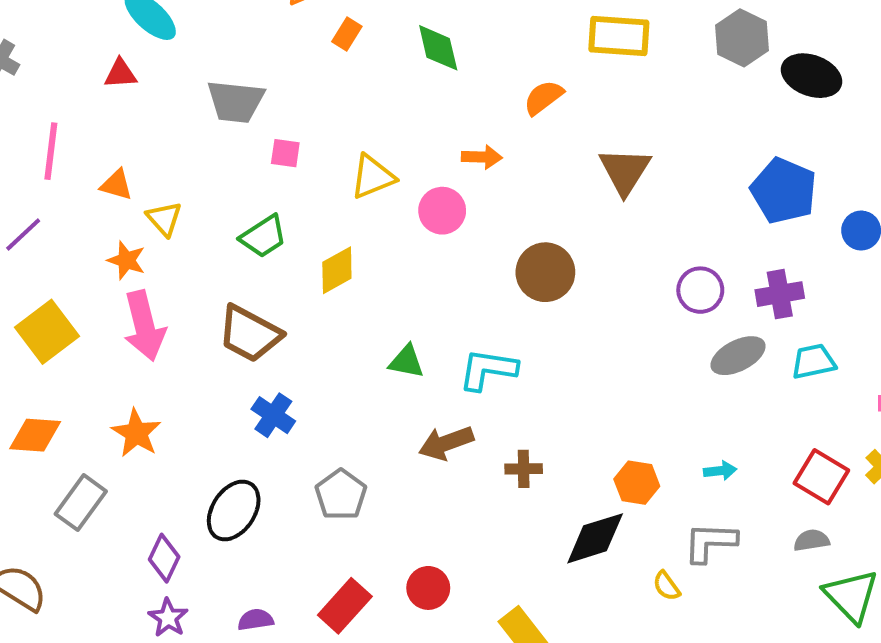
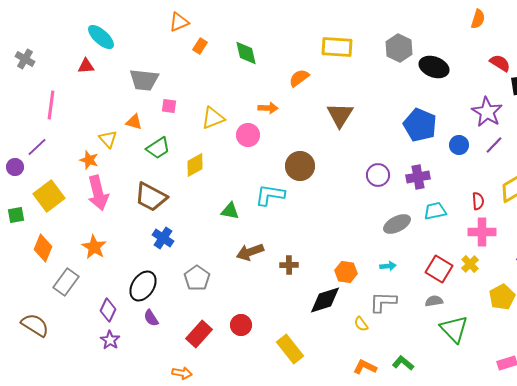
orange triangle: (116, 185) -> (134, 122), moved
gray ellipse: (738, 356) -> (397, 224), moved
cyan L-shape: (488, 370) -> (270, 195), moved
orange diamond: (35, 435) -> (43, 248), turned -72
purple semicircle: (255, 620) -> (151, 318), moved, turned -114

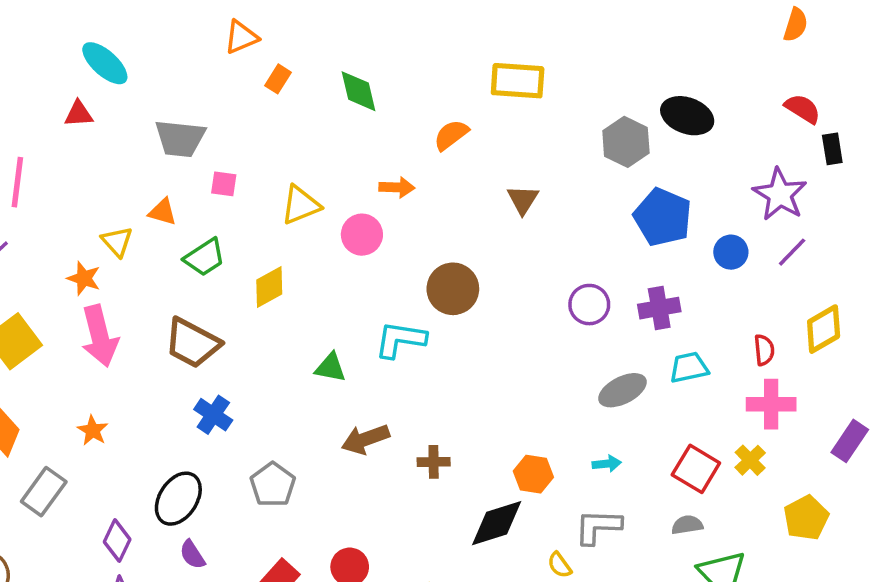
orange semicircle: (478, 19) -> (796, 25), moved
gray hexagon: (399, 48) -> (626, 142), moved
brown triangle: (340, 115) -> (523, 200), size x0.7
orange star: (94, 247) -> (93, 430), size x0.7

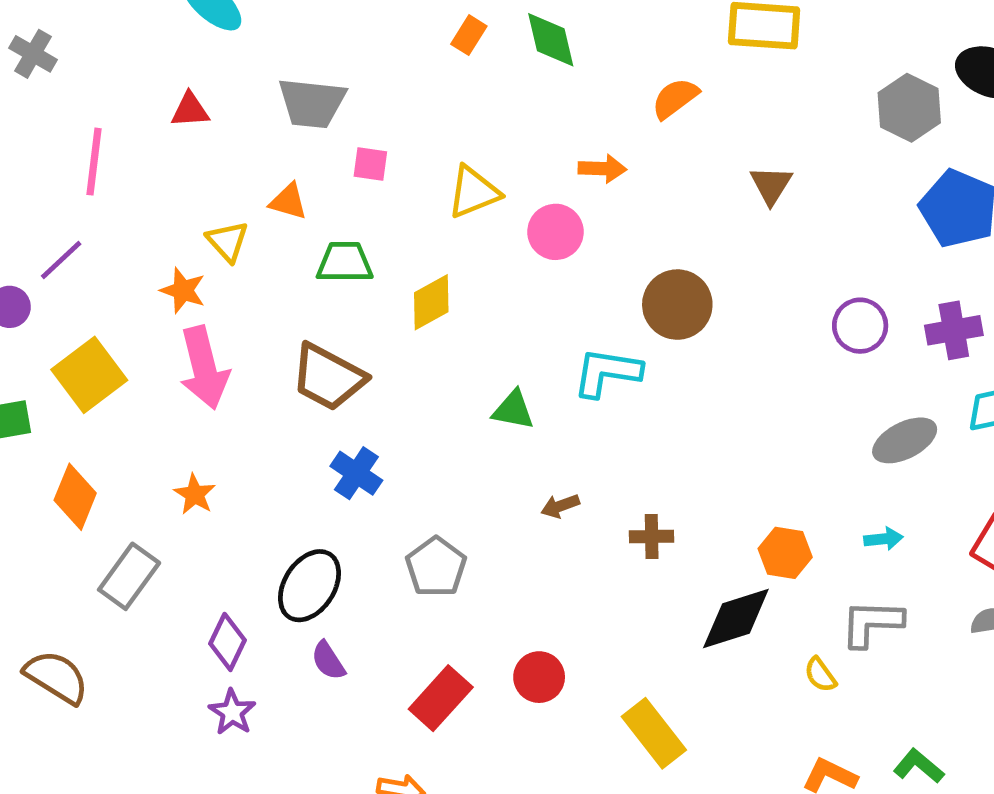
orange rectangle: (278, 79) -> (469, 35), moved
red triangle: (79, 114) -> (190, 110), moved
green trapezoid: (205, 257) -> (345, 262), turned -147
brown arrow: (365, 439) -> (560, 506), size x0.6

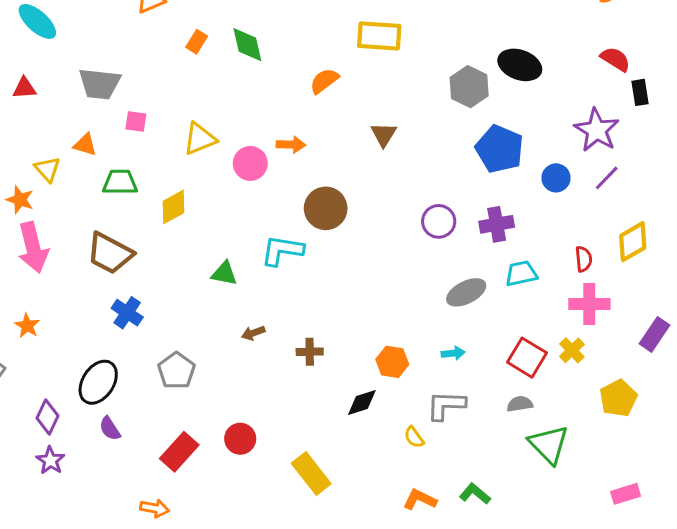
orange arrow: (602, 169) -> (291, 145), moved
black diamond: (736, 618) -> (362, 402), size x0.7

